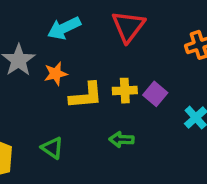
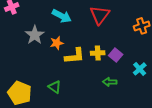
cyan arrow: (64, 28) -> (62, 16), turned -126
green arrow: (121, 139) -> (110, 82), moved

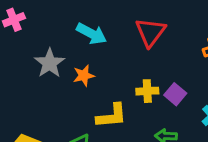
yellow L-shape: (75, 56) -> (112, 116), moved

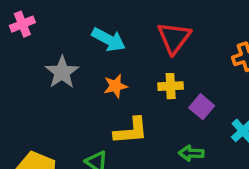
orange star: (84, 76) -> (115, 86), moved
yellow cross: (147, 91) -> (171, 86), moved

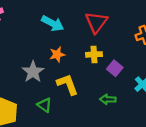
gray star: (62, 72) -> (33, 72), moved
yellow L-shape: (131, 131) -> (68, 84), turned -105

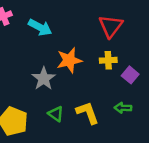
cyan arrow: (53, 23) -> (40, 27), moved
orange star: (57, 54) -> (69, 60), size x1.5
yellow L-shape: (68, 84) -> (88, 113), moved

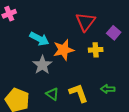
red triangle: (111, 26) -> (86, 22), moved
cyan arrow: (40, 27) -> (39, 39), moved
purple square: (130, 75) -> (114, 33), moved

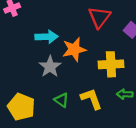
cyan arrow: (39, 39) -> (47, 37), turned -30
yellow cross: (96, 50) -> (111, 64), moved, size x1.5

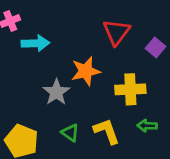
cyan arrow: (47, 37) -> (35, 43), moved

